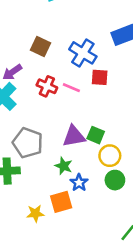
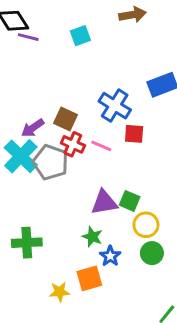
brown square: (41, 47) -> (65, 119), moved
gray pentagon: (28, 143) -> (51, 162), moved

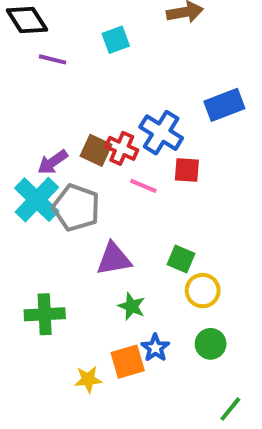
purple line: (28, 37) -> (53, 59), moved
red cross: (73, 144) -> (122, 148), moved
purple triangle: (104, 202) -> (114, 259), moved
green circle: (152, 253) -> (211, 344), moved
blue star: (110, 256) -> (155, 348), moved

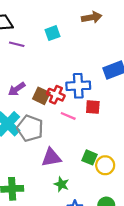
blue cross: (161, 133) -> (78, 86), turned -35
purple arrow: (53, 162) -> (17, 89), moved
yellow circle: (203, 291) -> (105, 165), moved

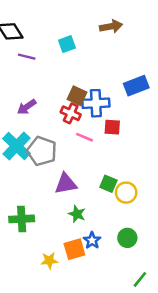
brown square: (41, 96) -> (77, 96), moved

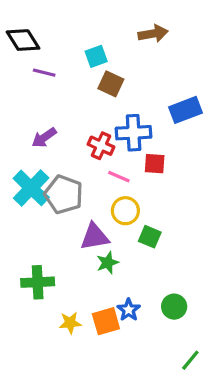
brown square: (77, 96) -> (111, 84), moved
yellow circle: (126, 193) -> (125, 211), moved
green star: (77, 214) -> (108, 263), moved, turned 30
yellow star: (49, 261) -> (70, 323), moved

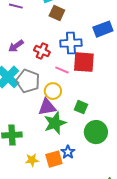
red cross: (101, 146) -> (42, 51), moved
red square: (155, 164) -> (84, 62), size x1.6
yellow circle: (125, 211) -> (53, 91), moved
green star: (108, 263) -> (55, 123), size x1.6
green circle: (174, 307) -> (96, 132), moved, size x1.5

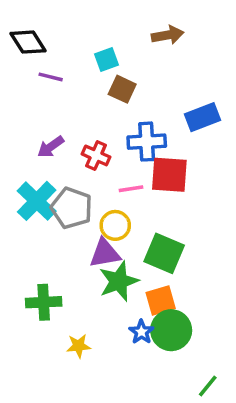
pink line: (62, 70) -> (131, 189), turned -32
green square: (81, 107) -> (164, 253), size x1.6
green circle: (96, 132) -> (171, 330), moved
orange square: (54, 159) -> (161, 300), moved

